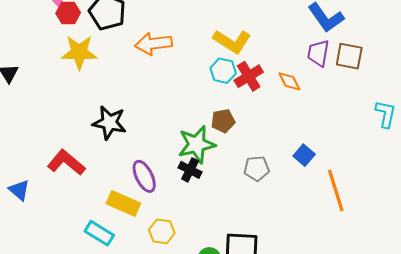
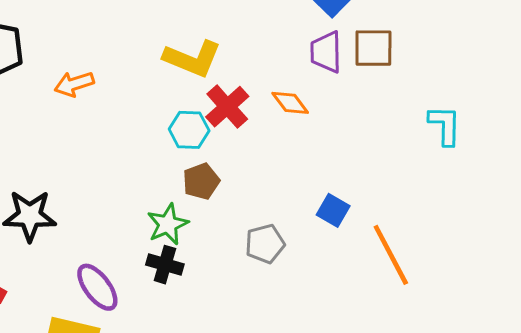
orange arrow: (153, 44) -> (74, 84), size x0.7
cyan hexagon: (223, 71) -> (189, 130), moved
green star: (197, 144) -> (168, 224), size x0.7

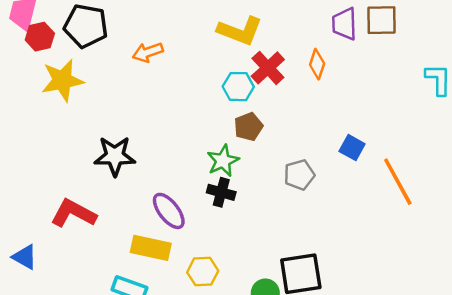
orange diamond: (290, 103) -> (317, 64), turned 56

